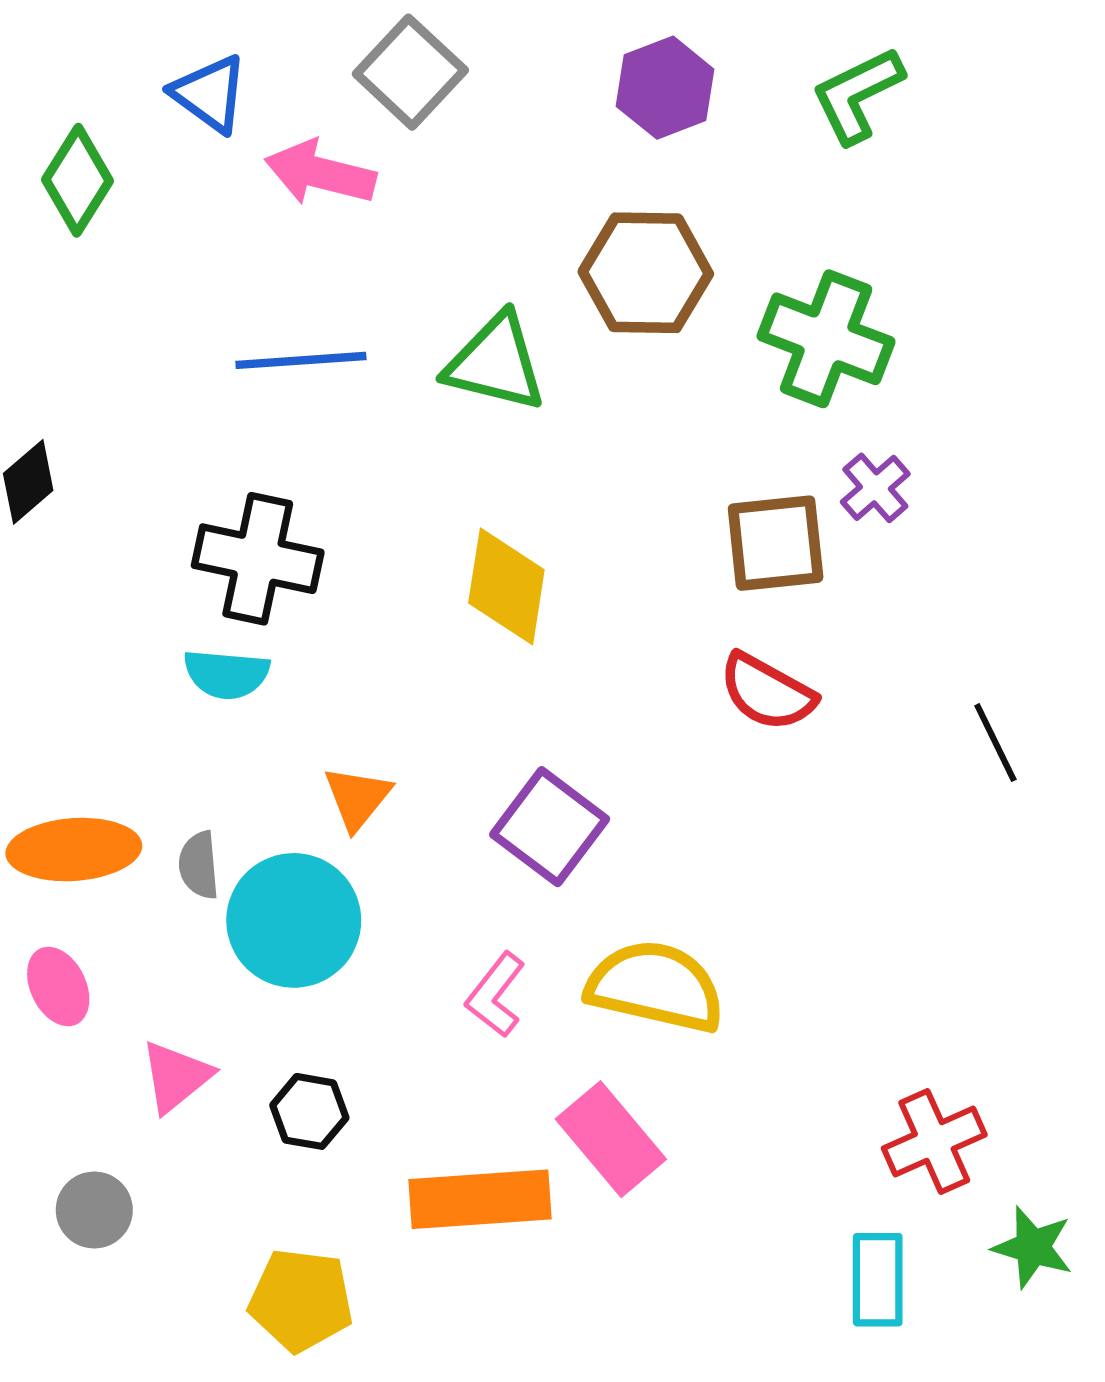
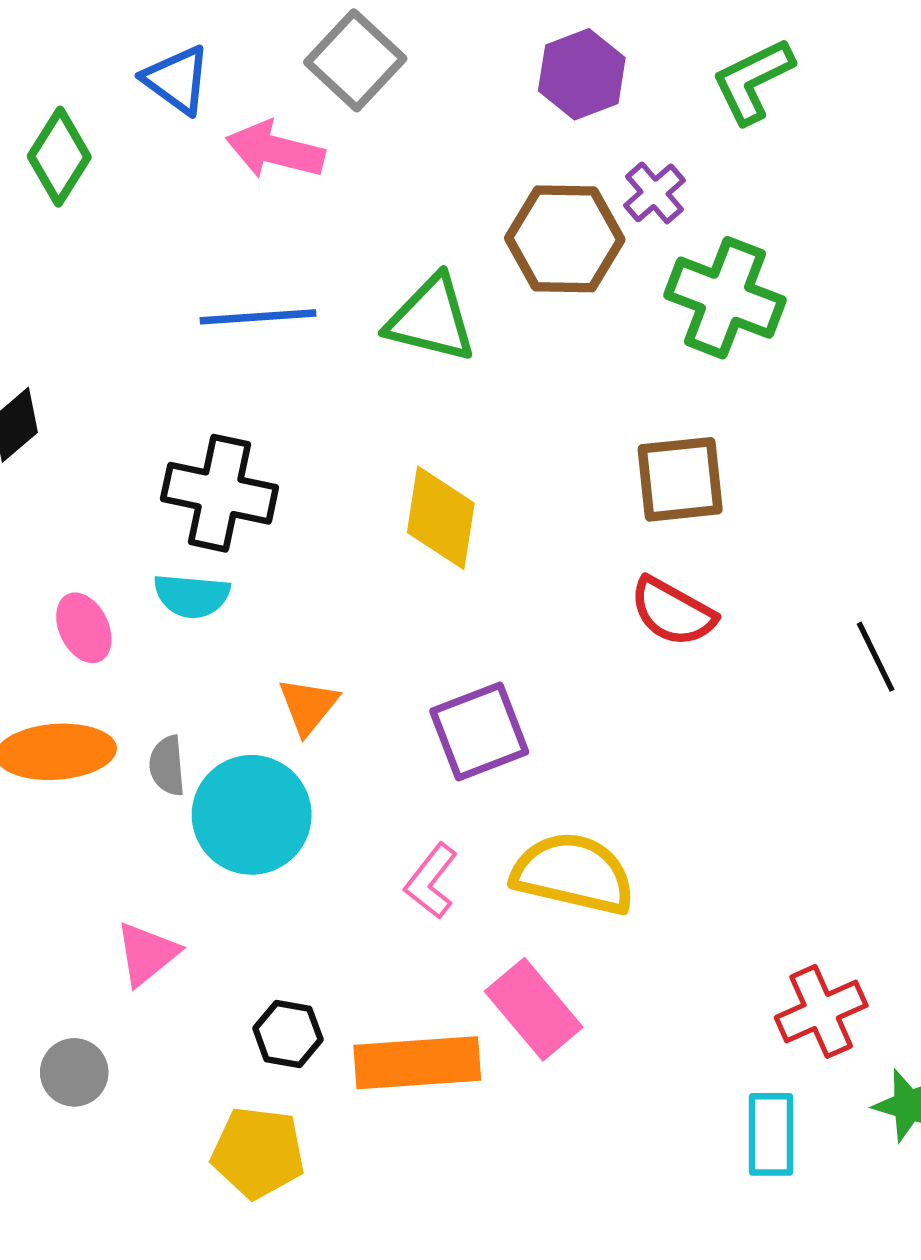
purple cross: (875, 488) -> (654, 193), moved
purple square: (550, 827) -> (479, 731), turned 32
pink ellipse: (58, 987) -> (84, 628), moved
black hexagon: (309, 1111) -> (288, 1034), moved

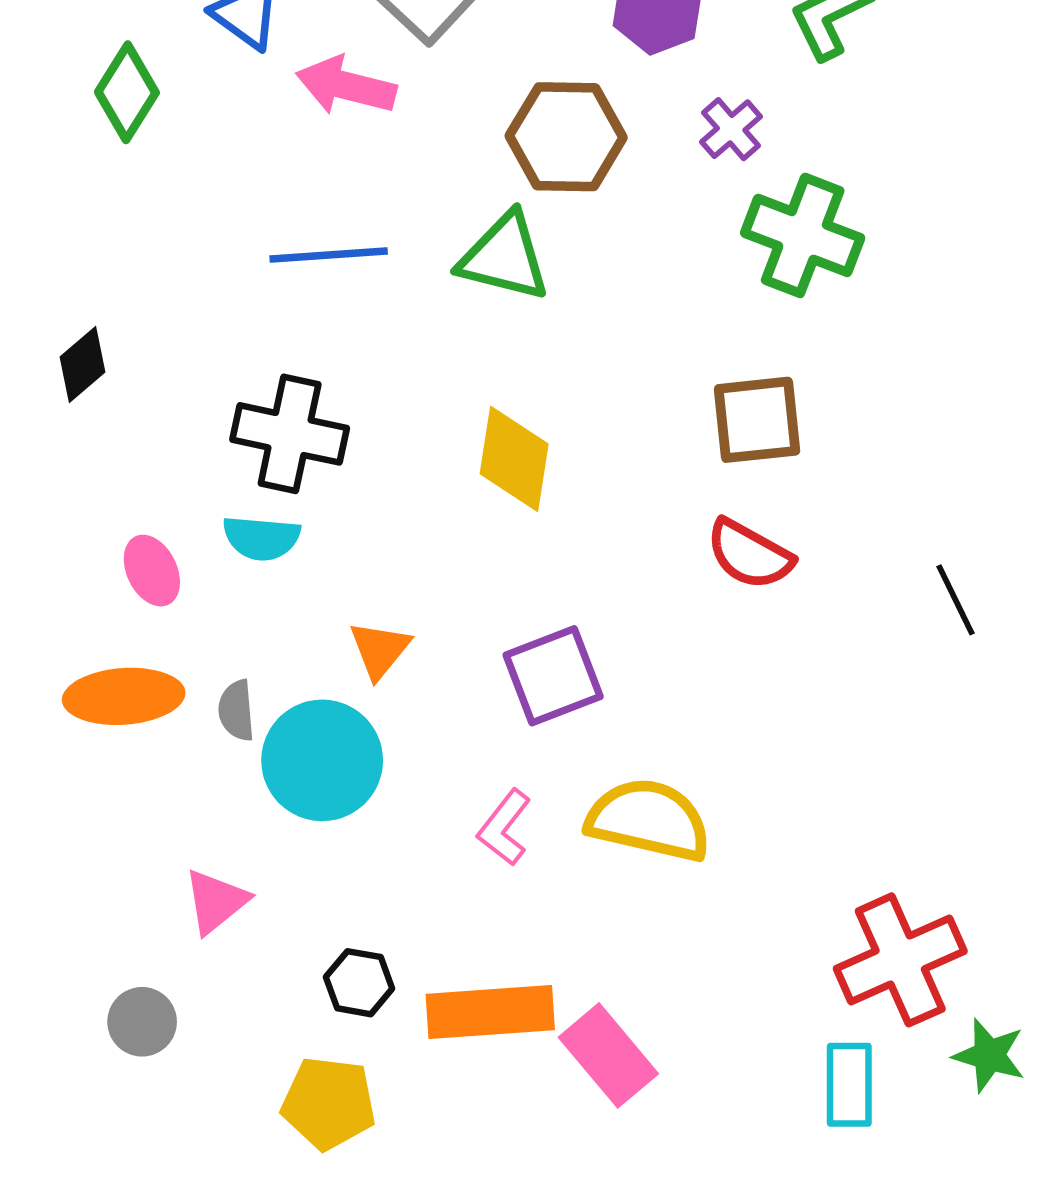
brown hexagon: (565, 239) -> (566, 137), moved
pink rectangle: (534, 1009) -> (608, 1055), moved
red cross: (821, 1011) -> (900, 960), size x1.4

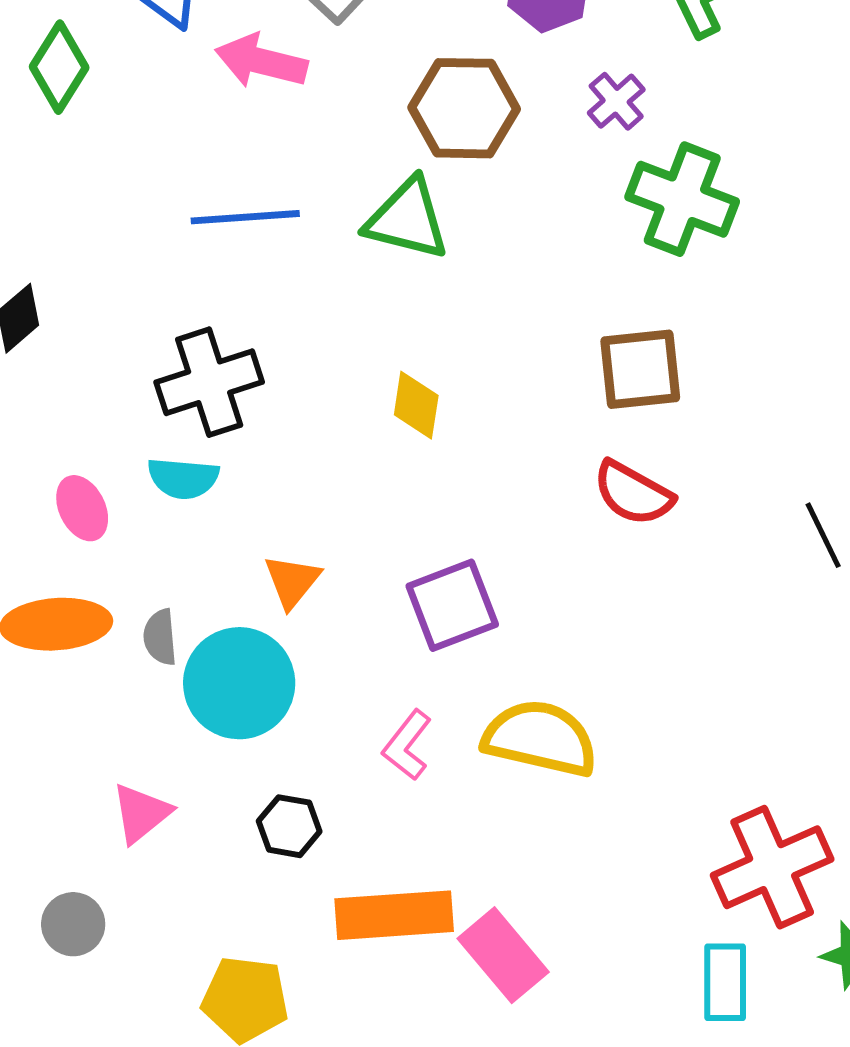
black cross: (290, 434) -> (209, 382), turned -30
yellow diamond: (514, 459) -> (416, 405), size x0.7
black hexagon: (359, 983) -> (289, 826), moved

